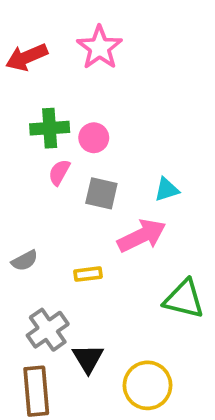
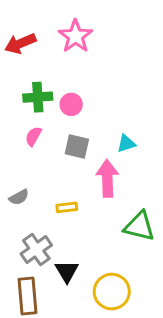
pink semicircle: (59, 172) -> (33, 136), moved
pink arrow: (142, 236) -> (107, 178), turned -66

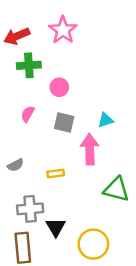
green cross: (38, 97) -> (29, 65), moved
gray cross: (36, 249) -> (30, 209), turned 30

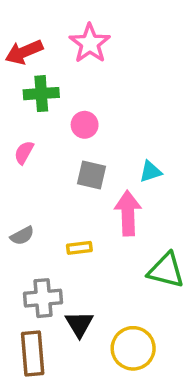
pink semicircle: (28, 114) -> (24, 153), moved

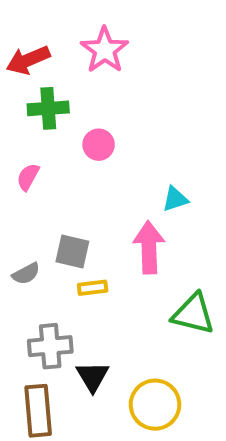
gray square: (92, 175) -> (72, 251), moved

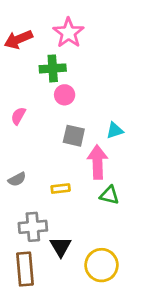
green cross: (48, 108) -> (53, 68), moved
gray square: (72, 251) -> (74, 136), moved
green triangle: (193, 314) -> (109, 195), moved, size x0.7

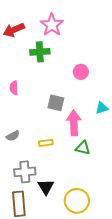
pink circle: (65, 95) -> (81, 72), moved
pink semicircle: (18, 116) -> (14, 88), turned -32
cyan triangle: (115, 130) -> (102, 108), moved

